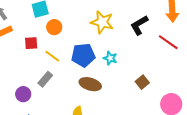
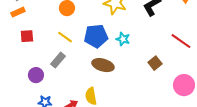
red line: (168, 42) -> (181, 41), moved
red square: (31, 43) -> (27, 36), moved

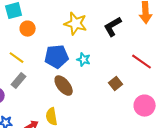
yellow line: (65, 37) -> (17, 58), moved
brown ellipse: (103, 65) -> (64, 86), turned 35

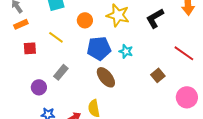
orange circle: (28, 29) -> (85, 20), moved
yellow line: (17, 58) -> (56, 37), moved

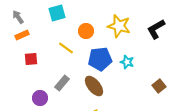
yellow line: (56, 37) -> (66, 48), moved
brown ellipse: (106, 77) -> (94, 86), moved

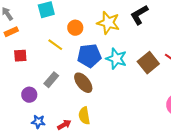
black L-shape: (156, 29) -> (139, 15), moved
cyan star: (127, 62) -> (116, 59), size x1.5
brown square: (159, 86) -> (148, 63), moved, size x1.5

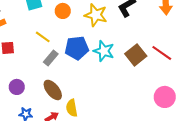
orange circle: (75, 28) -> (63, 11), moved
gray rectangle: (51, 80) -> (51, 58), moved
brown ellipse: (83, 83) -> (53, 90), moved

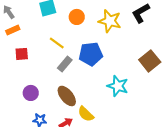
cyan star: (104, 51) -> (118, 86), moved
yellow semicircle: (72, 108) -> (86, 114), turned -36

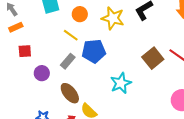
yellow line: (57, 43) -> (71, 35), moved
cyan star: (118, 86) -> (121, 83), turned 30
purple circle: (31, 93) -> (42, 73), moved

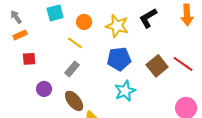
blue pentagon: (94, 51) -> (119, 59), moved
purple circle: (42, 73) -> (44, 89), moved

